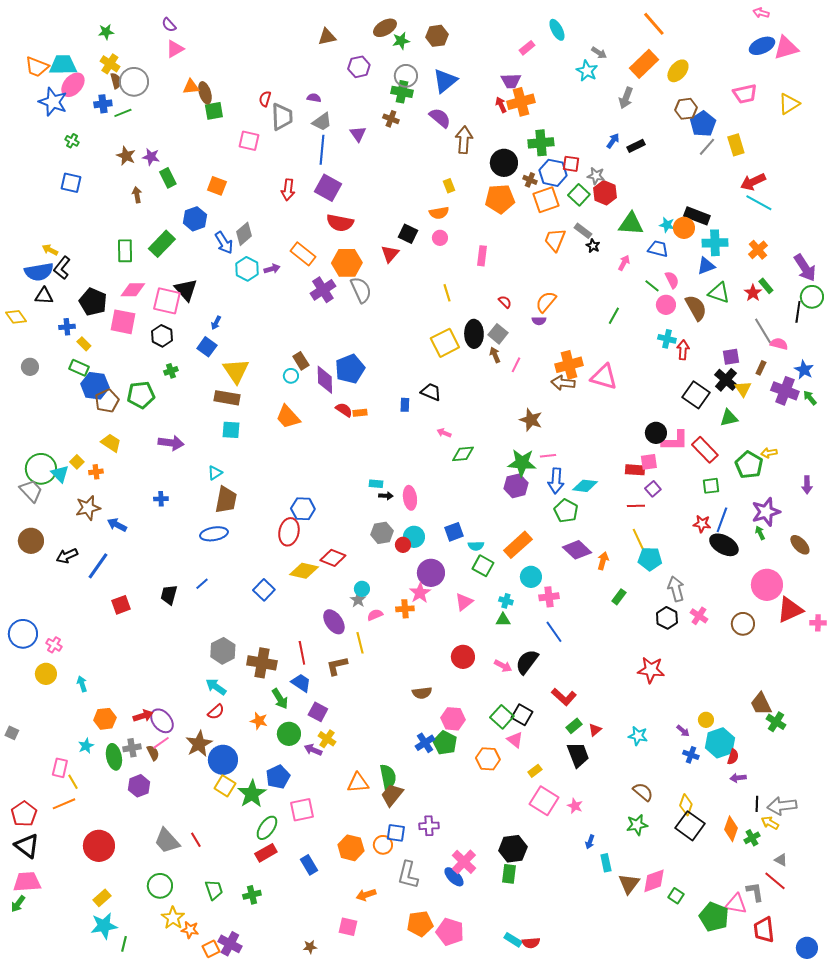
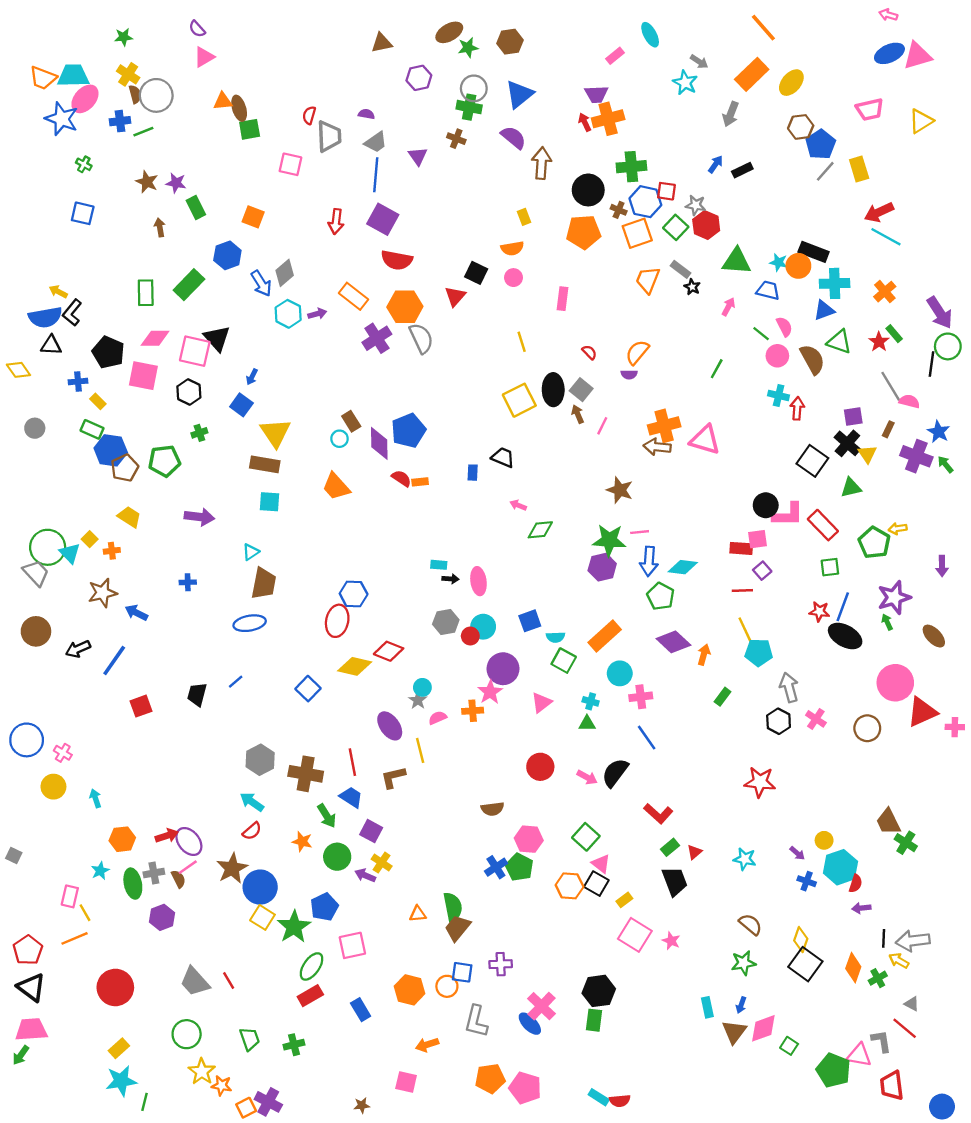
black square: (522, 715) -> (596, 884), moved
orange triangle: (358, 783) -> (418, 914), size x0.7
blue arrow: (590, 842) -> (741, 1005), moved

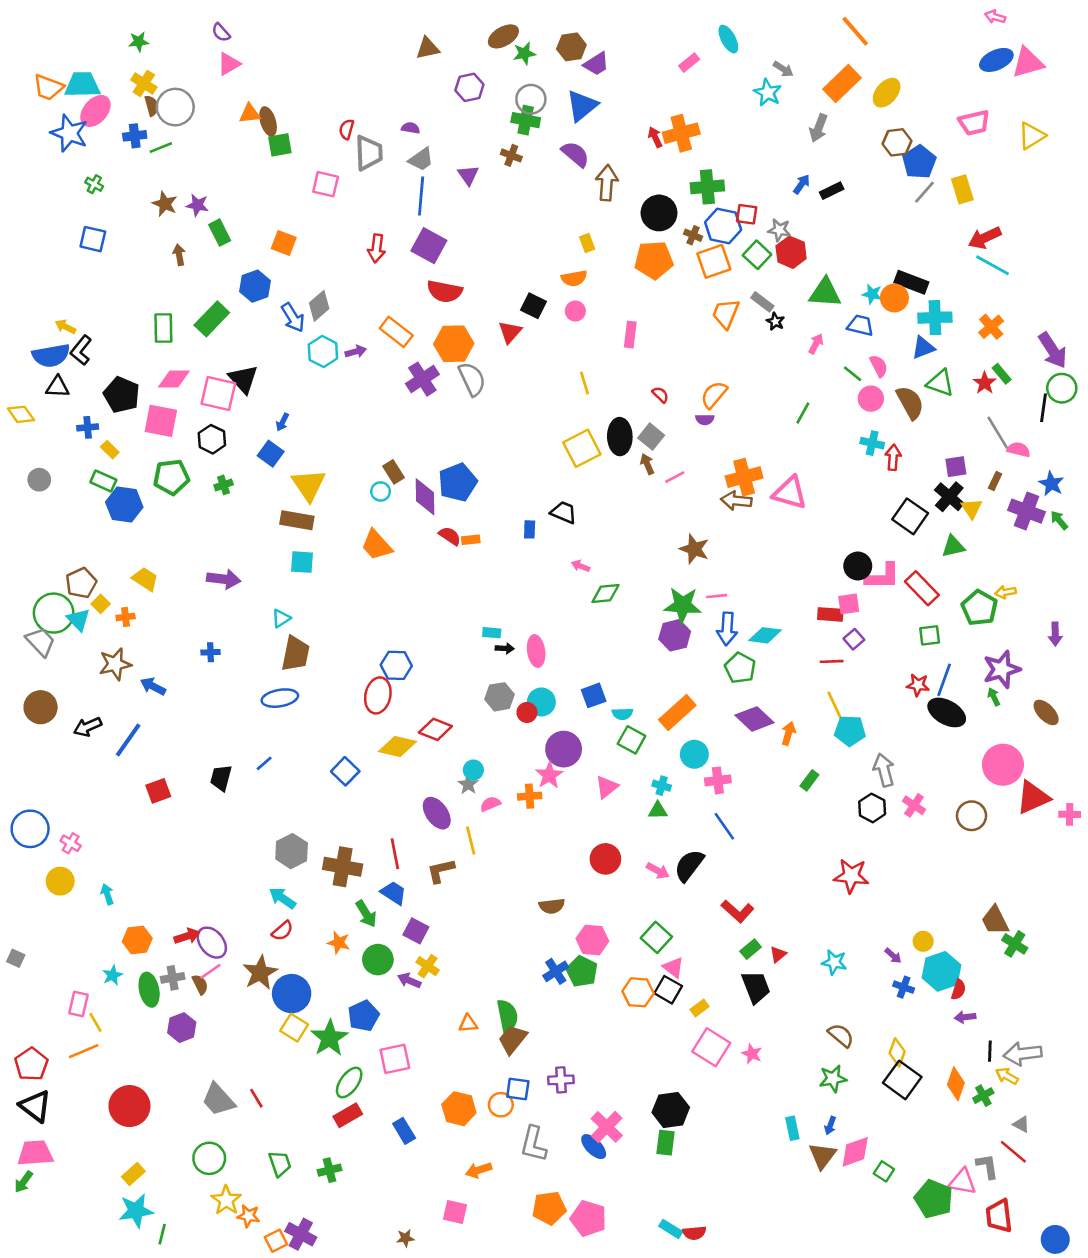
purple trapezoid: (596, 94) -> (596, 64), moved, turned -30
pink line: (602, 426) -> (675, 477), turned 36
green pentagon: (164, 461) -> (171, 477), moved
brown pentagon: (125, 468) -> (81, 583), moved

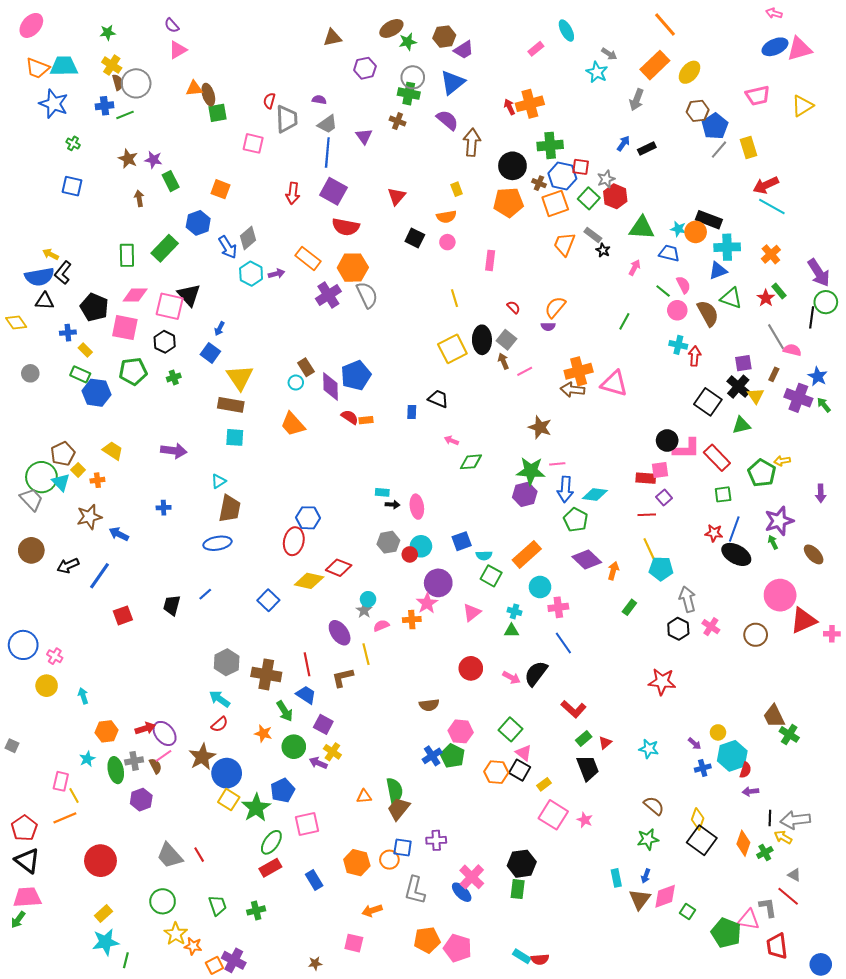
pink ellipse: (95, 111) -> (31, 25), moved
gray star: (779, 230) -> (606, 179), turned -30
red triangle: (510, 332) -> (397, 196), moved
blue cross: (904, 987) -> (703, 768), turned -35

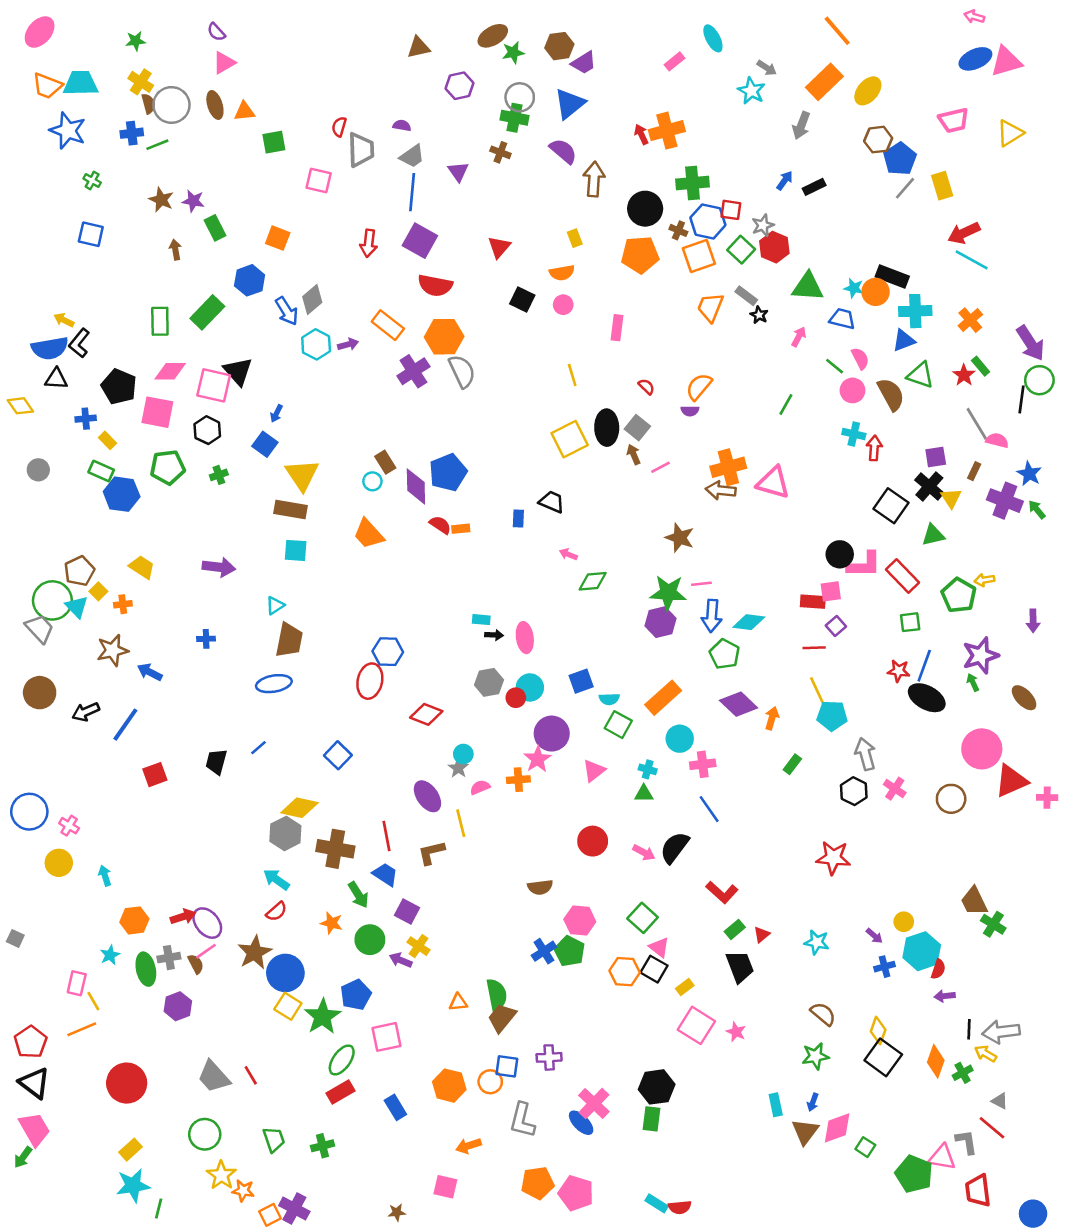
brown ellipse: (208, 95) -> (215, 105), moved
yellow diamond: (309, 581) -> (299, 808), moved
pink trapezoid: (27, 897) -> (34, 1129), turned 64

